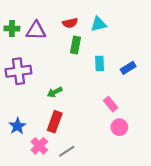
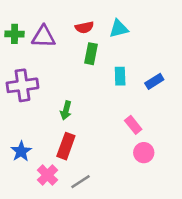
green arrow: (55, 92) -> (66, 110), turned -48

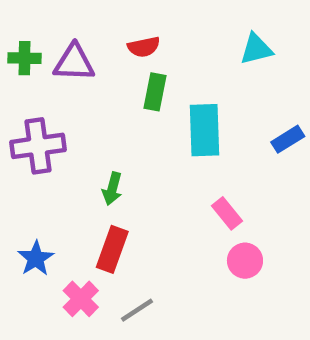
cyan triangle: (119, 29) -> (256, 49), moved
cyan rectangle: (120, 76) -> (204, 130), size x1.6
blue rectangle: (154, 81) -> (288, 139), moved

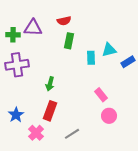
cyan triangle: (256, 49) -> (109, 50), moved
green cross: (25, 58) -> (13, 35), moved
cyan rectangle: (204, 130) -> (91, 58), size x0.6
gray line: (137, 310) -> (72, 134), moved

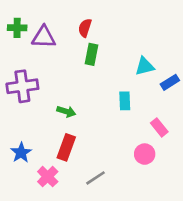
red semicircle: (64, 21) -> (85, 28), turned 120
green cross: (13, 35) -> (17, 28), moved
cyan rectangle: (91, 58) -> (125, 101), moved
green arrow: (50, 84) -> (66, 111), turned -88
pink rectangle: (101, 95) -> (159, 127), moved

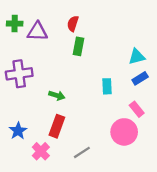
cyan triangle: (145, 66) -> (137, 57), moved
blue rectangle: (170, 82) -> (140, 78), moved
pink circle: (145, 154) -> (124, 132), size x1.5

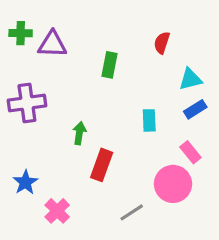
red semicircle: (73, 24) -> (162, 43), moved
green arrow: (57, 95) -> (79, 133), turned -98
red rectangle: (57, 126) -> (102, 165), moved
gray line: (82, 152) -> (132, 212), moved

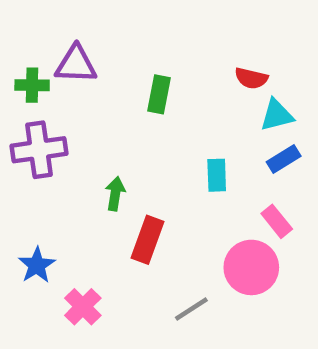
green cross: (21, 33) -> (32, 85), moved
red semicircle: (162, 43) -> (251, 78), moved, turned -95

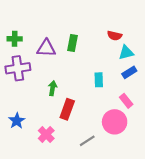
purple triangle: (76, 64) -> (46, 48), moved
pink cross: (83, 307) -> (46, 134), moved

